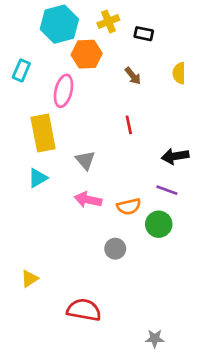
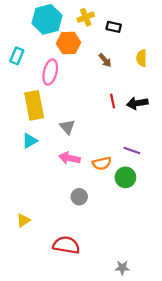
red line: (129, 125) -> (113, 101), moved
black arrow: (175, 156) -> (137, 103), moved
gray circle: (115, 249) -> (79, 197), moved

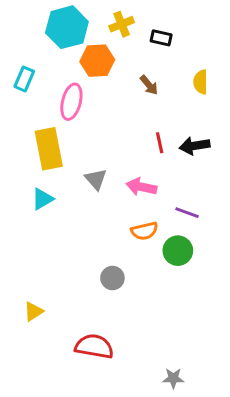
pink arrow: (70, 158) -> (141, 187), moved

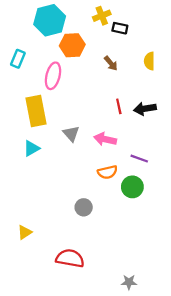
yellow cross: (122, 24) -> (102, 16), moved

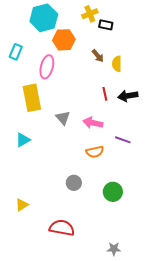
yellow semicircle: (149, 61) -> (117, 64), moved
cyan triangle: (31, 148) -> (23, 140), moved
green circle: (132, 187) -> (113, 192), moved

